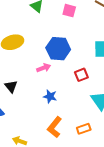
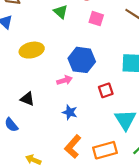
black triangle: (11, 86) -> (27, 99), turned -32
orange rectangle: (84, 129) -> (105, 150), size x1.5

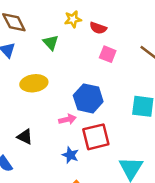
green triangle: (61, 12) -> (51, 43), moved
red square: (106, 90) -> (96, 137), moved, size x1.6

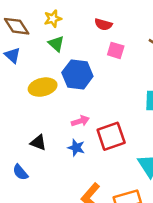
yellow star: (73, 19) -> (53, 19), moved
blue hexagon: (88, 98) -> (77, 74), moved
blue star: (70, 155) -> (76, 148), moved

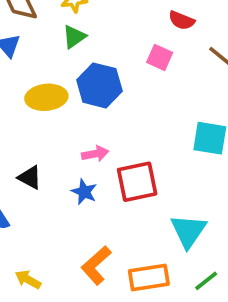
red semicircle: (103, 24) -> (182, 20), moved
green triangle: (56, 44) -> (74, 37), turned 36

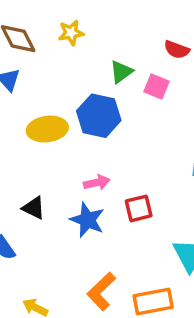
green triangle: (74, 37) -> (121, 72), moved
red square: (137, 182) -> (139, 208), size x0.7
blue star: (84, 192) -> (87, 220), size x1.4

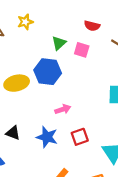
pink arrow: (97, 183) -> (63, 109), moved
red square: (139, 208) -> (80, 137), moved

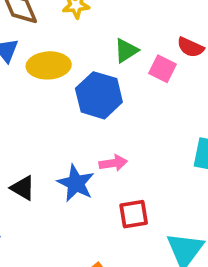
red semicircle: (92, 26) -> (190, 47), moved
yellow ellipse: (17, 83) -> (49, 65), moved
blue star: (47, 137) -> (76, 183), moved

